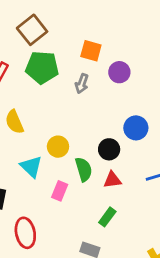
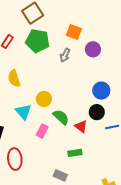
black circle: (109, 149) -> (97, 112), moved
green semicircle: (84, 169) -> (61, 117), turned -36
red triangle: (112, 180) -> (81, 126), turned 40
green rectangle: (107, 217) -> (75, 153), turned 40

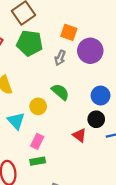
purple circle: (93, 49) -> (90, 51), size x1.5
green semicircle: (61, 117) -> (60, 92), moved
green rectangle: (75, 153) -> (38, 161), moved

